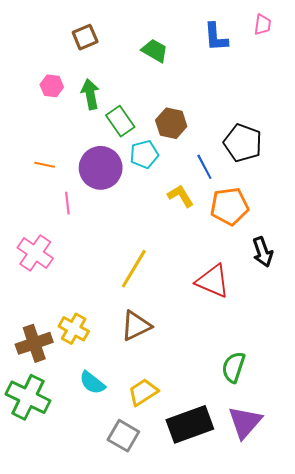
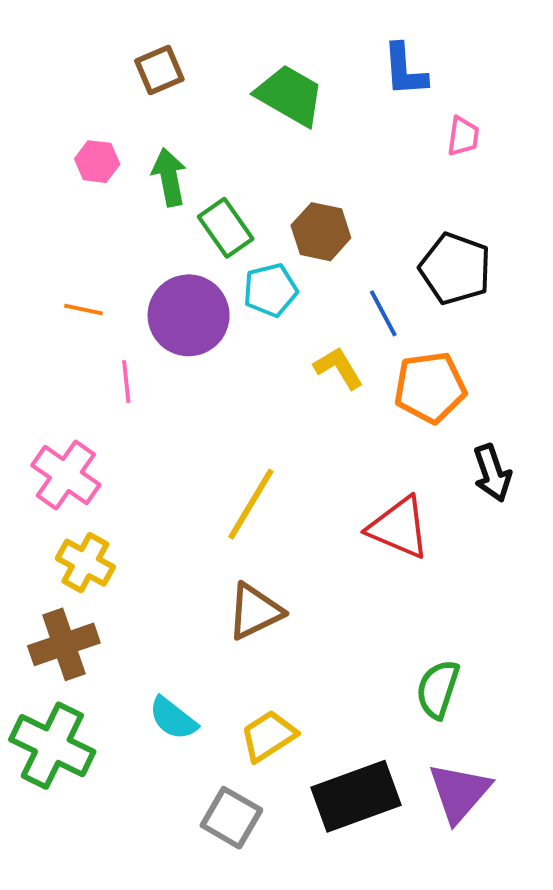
pink trapezoid: (263, 25) -> (463, 136), moved
green trapezoid: (155, 51) -> (290, 95), size x1.4
yellow cross: (74, 329) -> (85, 563), moved

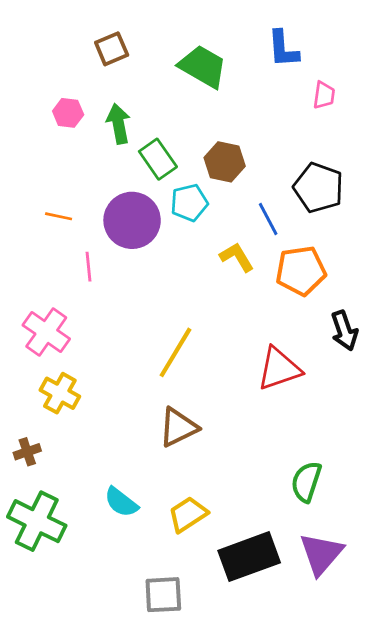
red triangle: (399, 528) -> (279, 369), turned -42
brown cross: (64, 644) -> (27, 452), moved, size x0.6
gray square: (231, 818) -> (163, 595), moved, turned -33

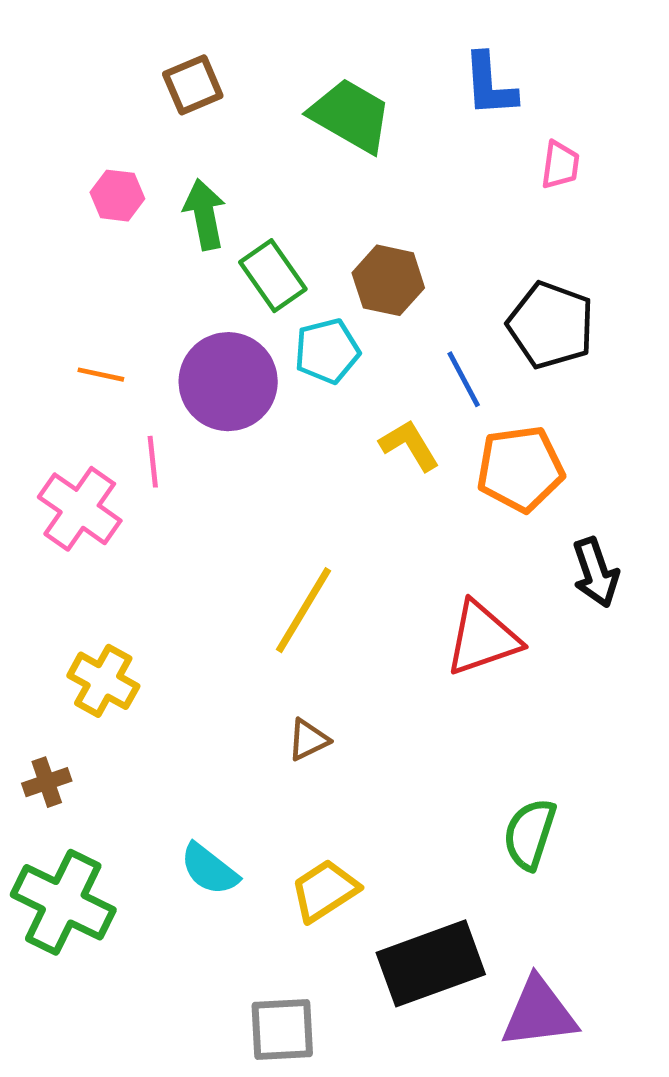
pink cross: (46, 332) -> (80, 509), moved
brown triangle: (178, 427) -> (308, 740), size x0.6
purple triangle: (321, 554) -> (539, 1013), moved, turned 42

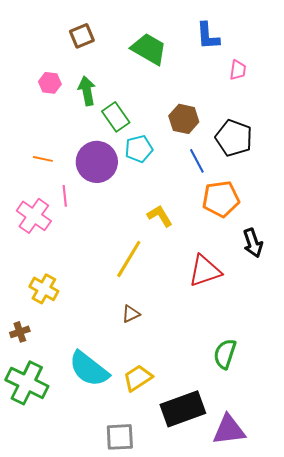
brown hexagon: (388, 280) -> (184, 119), moved
yellow L-shape: (410, 445) -> (160, 216), moved
cyan semicircle: (209, 869) -> (89, 369), size x1.6

